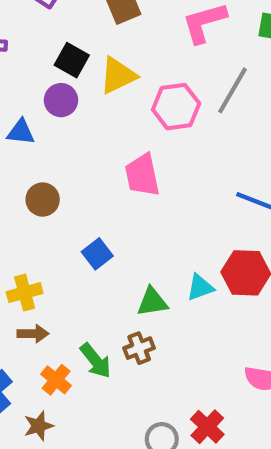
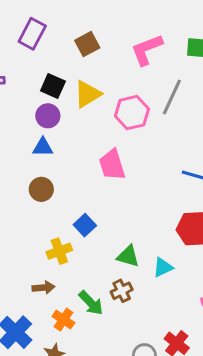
blue triangle: (21, 132) -> (43, 147), moved
cyan triangle: (200, 287) -> (163, 267), moved
yellow cross: (25, 293) -> (59, 251), moved
green triangle: (152, 302) -> (128, 256), turned 30

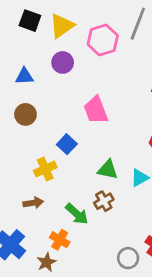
purple circle: (48, 116) -> (63, 62), moved
pink trapezoid: (112, 165) -> (96, 110), moved
orange cross: (63, 320) -> (60, 240), moved

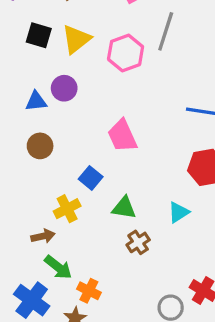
purple circle: (63, 62) -> (64, 88), moved
green triangle: (108, 170) -> (124, 208), moved
brown arrow: (33, 203) -> (43, 236), moved
green arrow: (77, 214) -> (58, 267), moved

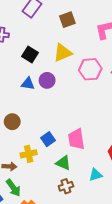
black square: (39, 35) -> (30, 54), moved
pink trapezoid: (122, 136) -> (76, 139), moved
brown circle: (40, 146) -> (12, 122), moved

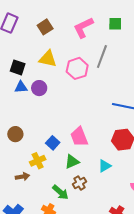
yellow triangle: (63, 53) -> (48, 59), turned 48
blue triangle: (28, 84) -> (21, 87), moved
green triangle: (63, 163) -> (72, 162), turned -35
green arrow: (13, 188) -> (60, 192), moved

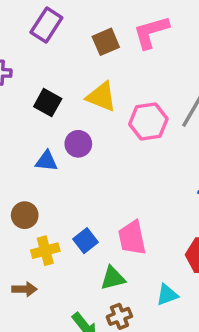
pink L-shape: (83, 27) -> (151, 32), moved
blue triangle: (21, 87) -> (46, 161), moved
yellow cross: (38, 161) -> (45, 251), moved

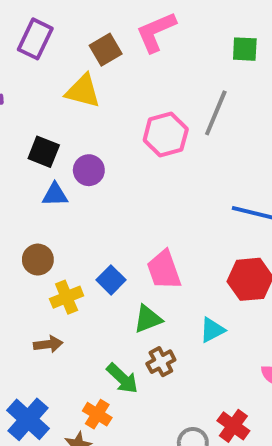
yellow triangle: (101, 97) -> (83, 91), moved
black square: (48, 103) -> (44, 152), moved

